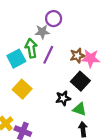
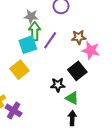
gray star: (42, 32) -> (31, 16), moved
brown star: (77, 56) -> (79, 37), moved
cyan square: (16, 59) -> (28, 45), moved

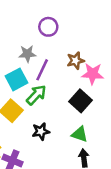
gray star: (31, 16) -> (27, 54), moved
green arrow: (35, 31) -> (36, 95), moved, turned 54
black star: (58, 85) -> (41, 131), moved

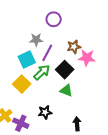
black square: (81, 101) -> (65, 70), moved
black star: (41, 131) -> (45, 112), moved
green triangle: (80, 134) -> (66, 90), moved

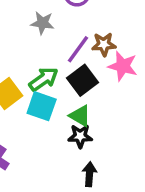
purple line: (47, 53) -> (78, 49), moved
cyan square: (27, 60) -> (42, 106), moved, turned 36
black star: (45, 112) -> (80, 136), moved

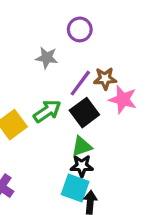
cyan square: (42, 106) -> (75, 188), moved
green triangle: (80, 116) -> (82, 146), turned -50

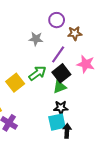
brown star: (105, 79) -> (75, 33), moved
green triangle: (82, 146) -> (60, 87), moved
cyan square: (75, 188) -> (57, 122), turned -30

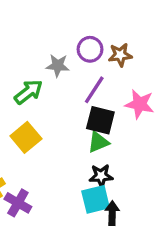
purple circle: (57, 20) -> (90, 49), moved
green arrow: (37, 73) -> (29, 92), moved
black square: (61, 73) -> (100, 120), turned -36

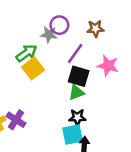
purple circle: (90, 49) -> (59, 25), moved
yellow square: (26, 137) -> (33, 68), moved
purple cross: (18, 203) -> (16, 120), moved

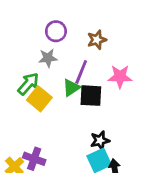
purple circle: (59, 25) -> (56, 31), moved
green triangle: (76, 92) -> (71, 88), moved

